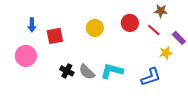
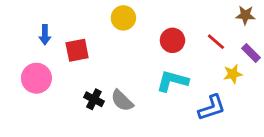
brown star: (161, 11) -> (245, 15), moved
red circle: (130, 23) -> (172, 40), moved
yellow circle: (95, 28) -> (123, 18), moved
cyan L-shape: (112, 71) -> (172, 81), moved

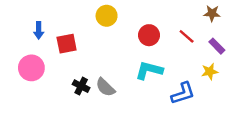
yellow star: (233, 74) -> (210, 72), moved

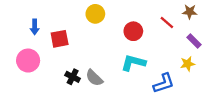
red line: (187, 36) -> (167, 23), moved

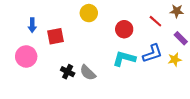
blue L-shape: (164, 83) -> (152, 53), moved

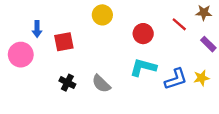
blue L-shape: (152, 53) -> (176, 79), moved
pink circle: (26, 56) -> (21, 55), moved
yellow star: (175, 60) -> (201, 78), moved
black cross: (68, 72) -> (67, 83), moved

